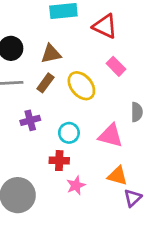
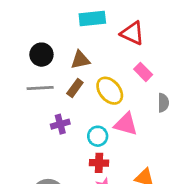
gray semicircle: (137, 112) -> (163, 103), moved
pink triangle: (110, 136) -> (126, 124), moved
red cross: (59, 161) -> (99, 163), moved

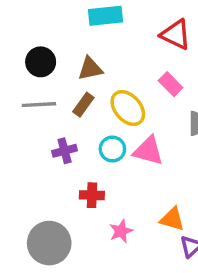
red triangle: (132, 33) -> (176, 35), moved
cyan circle: (98, 136) -> (112, 149), moved
red cross: (99, 163) -> (92, 195), moved

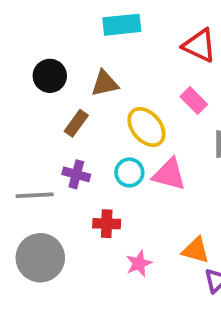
gray line: (39, 105) -> (35, 195), moved
brown rectangle: (83, 105) -> (76, 123), moved
purple cross: (65, 151) -> (76, 174), turned 30
gray circle: (49, 243) -> (40, 258), moved

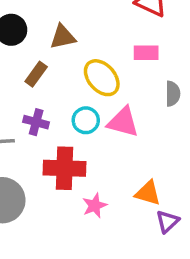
pink rectangle: (194, 100) -> (146, 53), turned -45
red cross: (107, 224) -> (64, 168), size x1.6

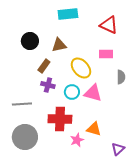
purple cross: (36, 122) -> (48, 85), moved
orange triangle: (148, 193) -> (94, 129), moved

